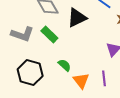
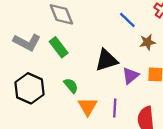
black triangle: (77, 18) -> (106, 60), moved

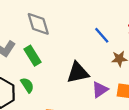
green semicircle: (71, 86) -> (27, 85), moved

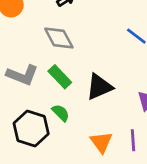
black triangle: (78, 73) -> (99, 87), moved

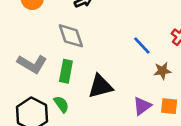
green rectangle: (60, 77) -> (66, 71), turned 45

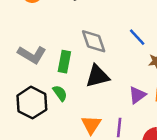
gray diamond: (71, 36) -> (94, 41), moved

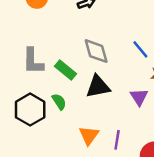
gray L-shape: (32, 55) -> (33, 61), turned 56
green rectangle: (64, 62) -> (65, 70), turned -65
purple triangle: (137, 95) -> (139, 97), moved, turned -30

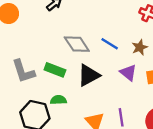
blue line: (140, 49) -> (110, 44), moved
green semicircle: (59, 102) -> (58, 100), turned -42

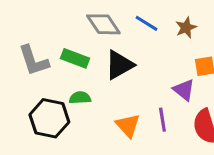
purple triangle: (128, 73) -> (184, 90), moved

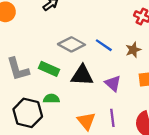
gray diamond: (103, 24) -> (71, 44), turned -30
black triangle: (119, 65) -> (82, 75), turned 30
purple triangle: (184, 90) -> (113, 83), moved

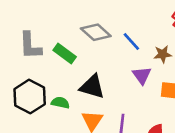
black triangle: (82, 75) -> (92, 87), moved
purple triangle: (113, 83) -> (142, 75), moved
green semicircle: (51, 99) -> (60, 103), moved

